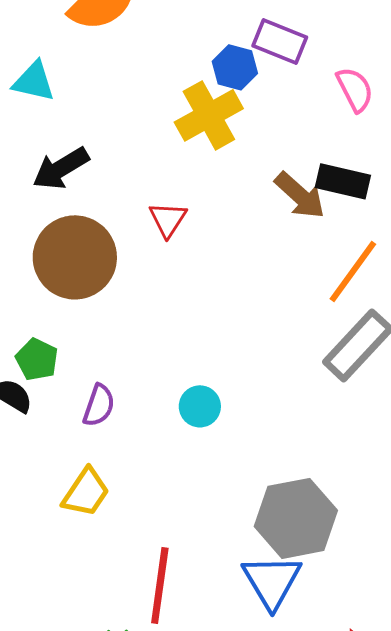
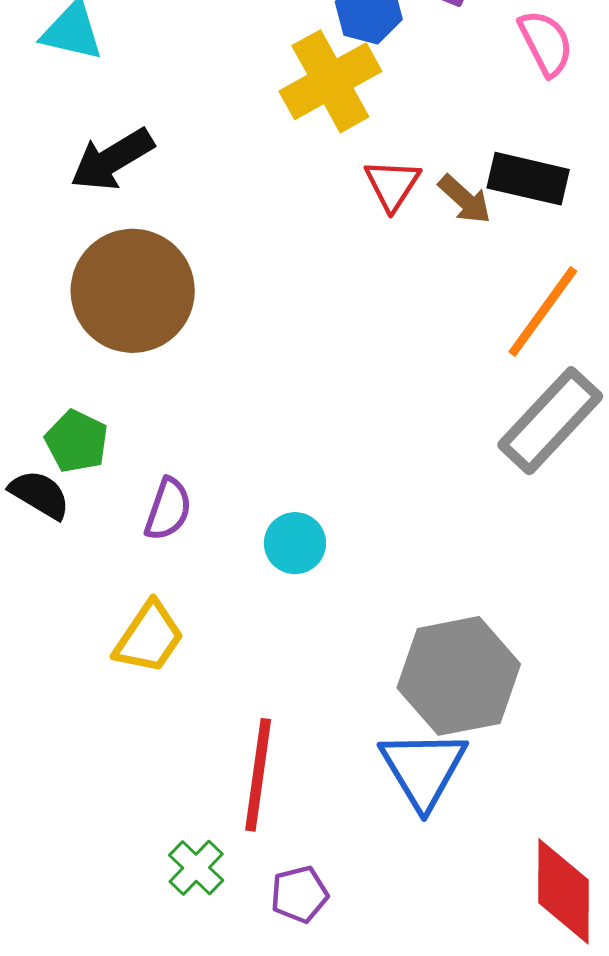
brown arrow: (300, 195) -> (465, 199), size x0.7
red triangle: (168, 219) -> (392, 185), moved
cyan circle: (200, 406) -> (295, 543), moved

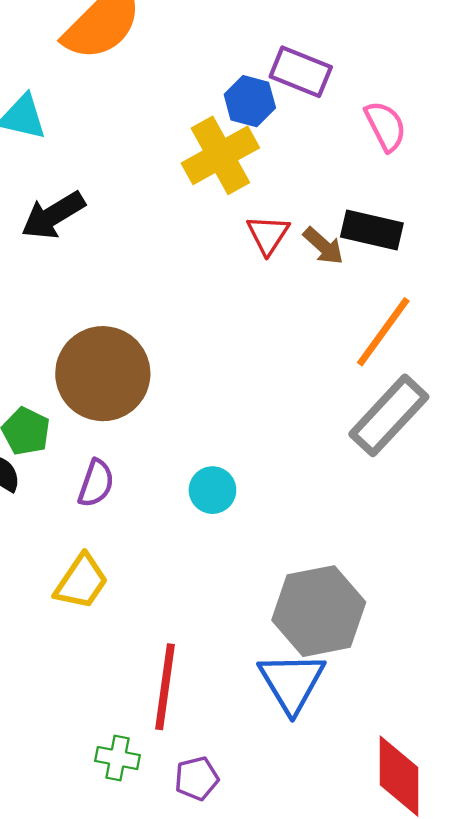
brown circle: (133, 291) -> (103, 374), moved
cyan circle: (295, 543) -> (212, 490), moved
green cross: (196, 868) -> (118, 758), turned -33

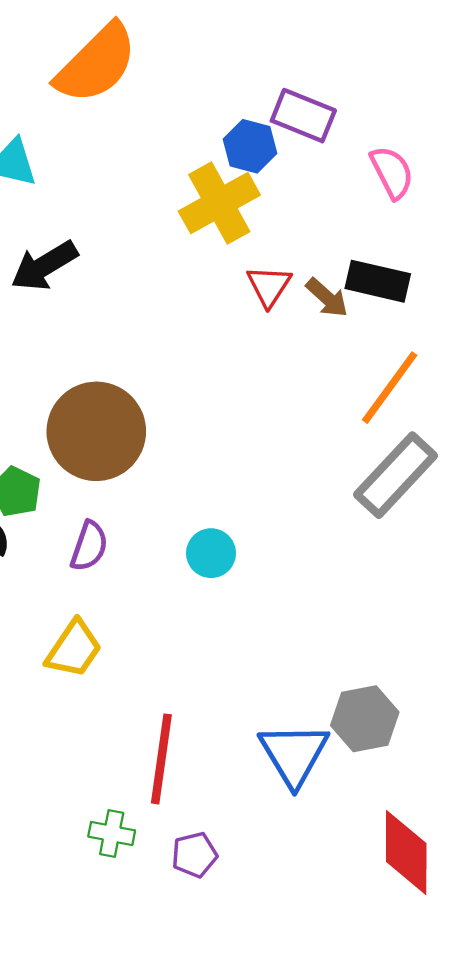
gray hexagon: (319, 611) -> (365, 719), moved, size x0.7

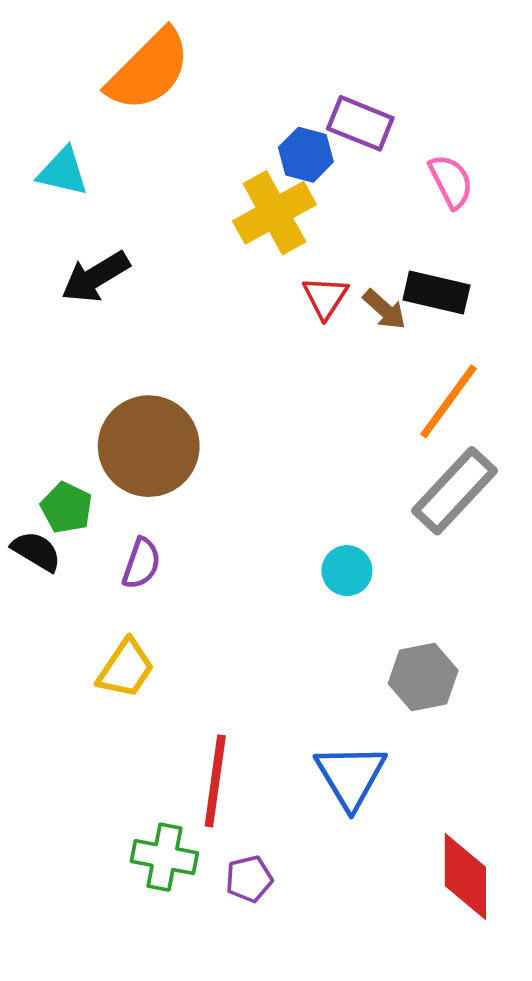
cyan circle: (211, 553) -> (347, 571), moved
gray hexagon: (365, 719) -> (423, 677), moved
green cross: (112, 833) -> (164, 857), size x1.4

